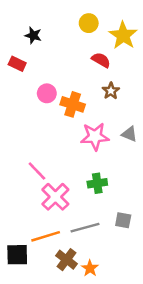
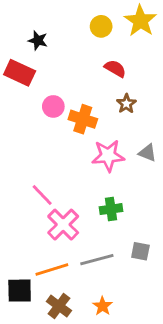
yellow star: (123, 35) -> (140, 21), moved
red rectangle: (17, 64) -> (20, 73), size x1.5
brown cross: (66, 260) -> (59, 306), moved

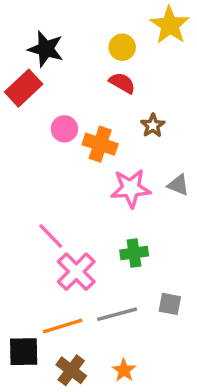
yellow circle: (101, 26) -> (122, 47), moved
black star: (38, 40) -> (46, 49), size x1.5
red semicircle: (115, 69) -> (122, 83), moved
red rectangle: (20, 73) -> (24, 88), turned -68

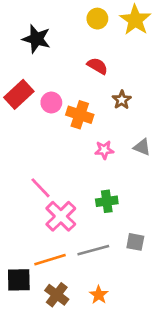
yellow circle: (122, 47) -> (97, 19), moved
red rectangle: (24, 88) -> (19, 94), moved
pink star: (131, 188) -> (104, 150), size x0.6

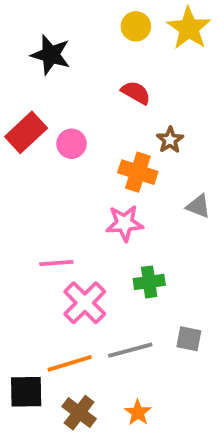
orange cross: (80, 115) -> (138, 172), moved
pink star: (104, 150) -> (125, 223), moved, size x1.4
pink line: (41, 188) -> (56, 263), turned -50

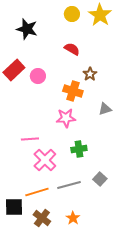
gray triangle: (198, 206) -> (105, 109), turned -40
gray square: (189, 339) -> (100, 179), turned 32

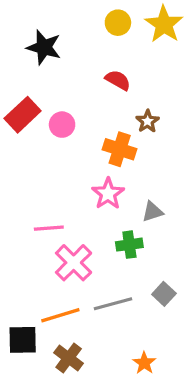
gray triangle: (105, 109) -> (152, 212), moved
pink star: (66, 118) -> (108, 194), turned -30
orange star: (73, 218) -> (144, 363), moved

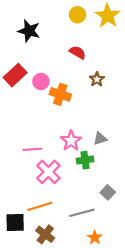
orange cross: (120, 149) -> (60, 94), moved
pink star: (108, 194) -> (71, 141), moved
gray line: (113, 304) -> (82, 213), moved

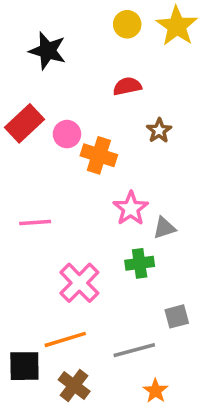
red semicircle: (78, 52) -> (127, 86), turned -42
pink star: (71, 141) -> (131, 208), moved
pink line: (32, 149) -> (35, 223), moved
gray square: (108, 192) -> (177, 316), turned 32

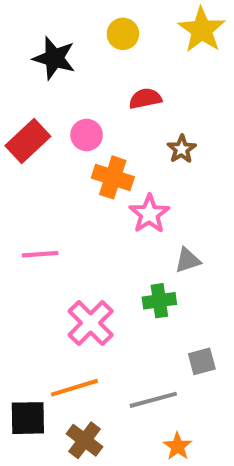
yellow circle: (127, 24) -> (123, 34), moved
pink circle: (67, 134) -> (87, 135), moved
pink star: (131, 208) -> (149, 214), moved

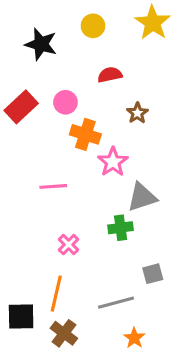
pink line: (40, 254) -> (53, 186), moved
gray triangle: (188, 260) -> (142, 197), size x1.5
pink cross: (91, 323) -> (69, 245), size x0.6
orange line: (74, 388) -> (56, 294), turned -60

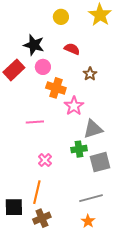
black star: (41, 44) -> (34, 45), moved
red semicircle: (110, 75) -> (72, 49), turned 35
gray square: (153, 274) -> (100, 162), moved, size x1.5
gray line: (116, 303) -> (91, 198), moved
brown cross: (64, 333) -> (42, 218), turned 30

